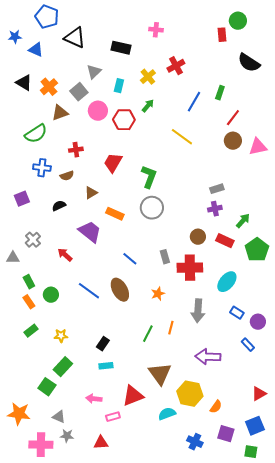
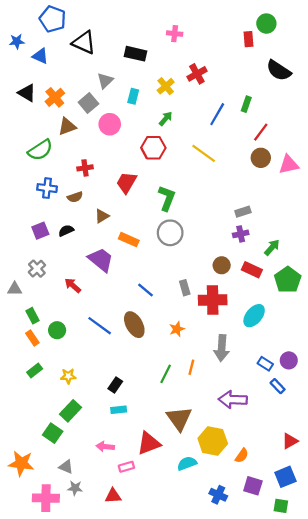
red hexagon: (124, 120) -> (153, 148), moved
purple square: (22, 199) -> (40, 231), moved
blue rectangle: (237, 313) -> (265, 364), moved

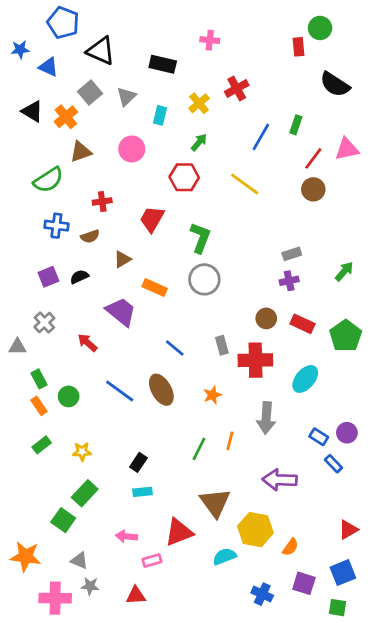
gray square: (88, 103) -> (90, 93), moved
pink triangle: (289, 165) -> (347, 149), moved
green arrow: (272, 247) -> (344, 271), moved

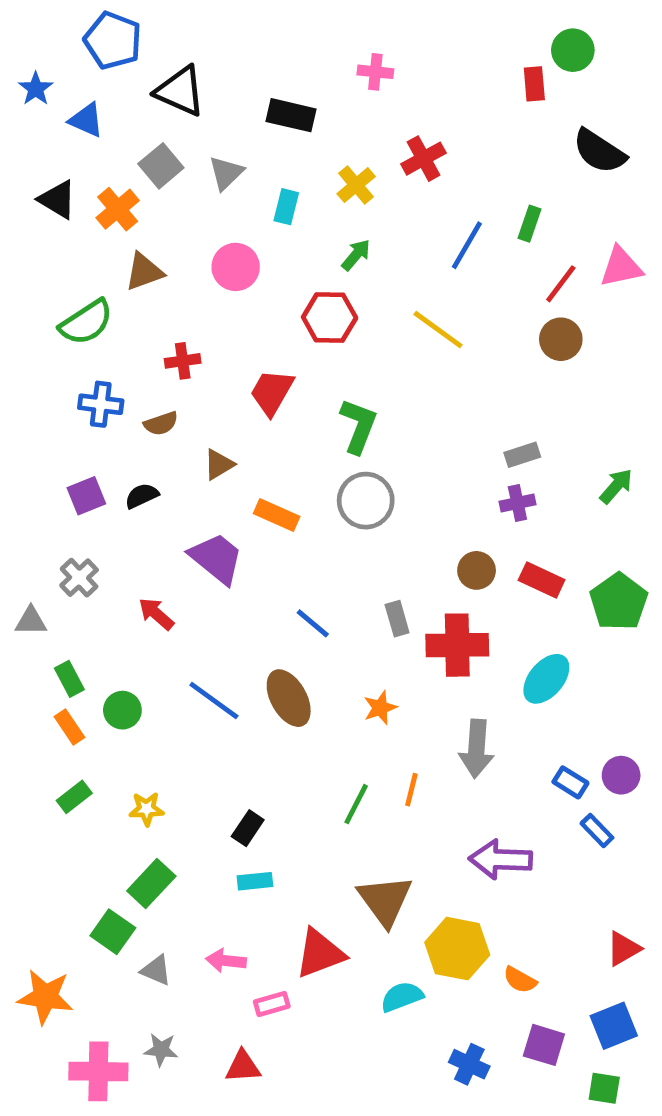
blue star: (20, 49) -> (36, 89), turned -30
orange semicircle: (290, 547) -> (520, 980), turned 84
gray triangle: (79, 560) -> (156, 970), moved

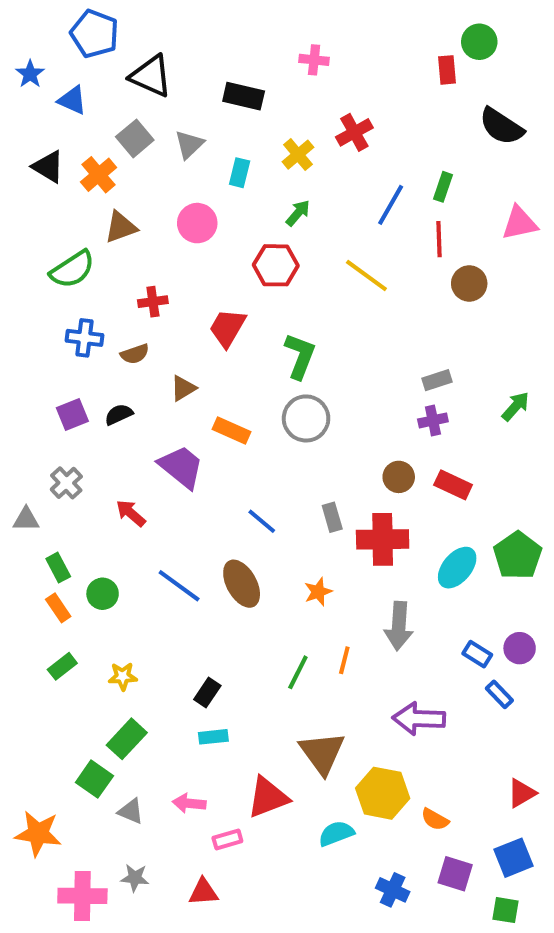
red line: (561, 284) -> (439, 239), moved, turned -39
green pentagon: (619, 602) -> (518, 555), moved

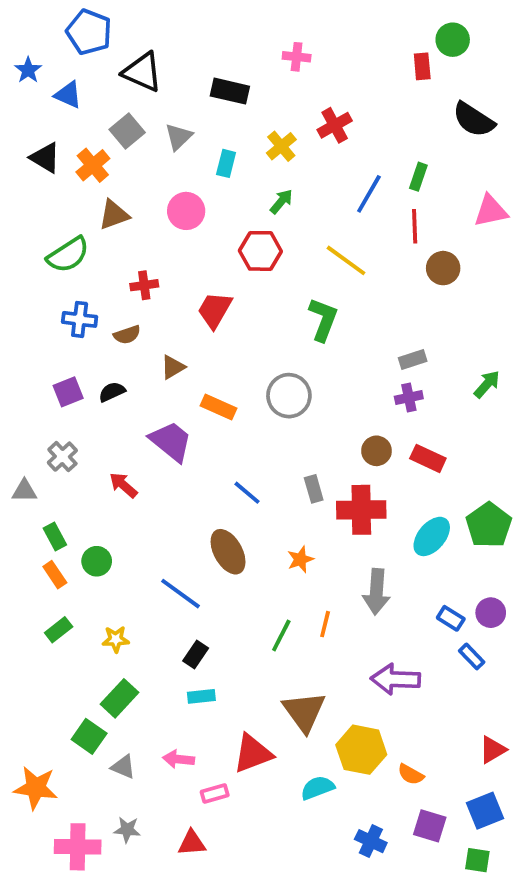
green L-shape: (300, 356) -> (323, 319), moved
blue line: (179, 586) -> (180, 594), moved

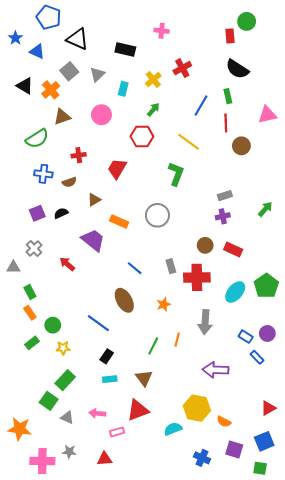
black semicircle: (474, 120) -> (237, 69), moved
green rectangle: (418, 177) -> (228, 96), turned -32
green circle: (97, 561) -> (53, 325), moved
brown triangle: (304, 712) -> (144, 378), moved, size x0.7

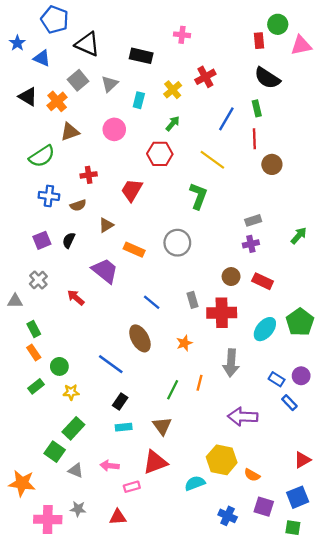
pink triangle: (267, 115) -> (301, 45), moved
black semicircle: (61, 213) -> (69, 240), turned -40

